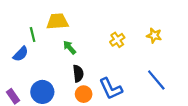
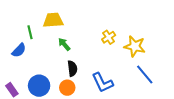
yellow star: (154, 35) -> (135, 46), moved, size x1.5
orange circle: (84, 94) -> (67, 88), moved

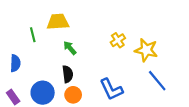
blue semicircle: (19, 50) -> (15, 63), moved, turned -42
black semicircle: (72, 68) -> (68, 74), moved

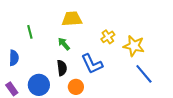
yellow trapezoid: (58, 22) -> (72, 19), moved
blue L-shape: (111, 89) -> (92, 64), moved
orange circle: (73, 95) -> (76, 87), moved

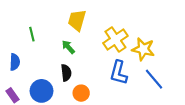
yellow trapezoid: (72, 19) -> (77, 20), turned -70
yellow cross: (108, 37) -> (115, 39), size x1.6
blue L-shape: (92, 64) -> (119, 73), moved, turned 40

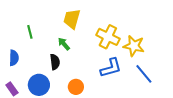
yellow cross: (115, 39) -> (108, 37), turned -30
black semicircle: (66, 73) -> (55, 62), moved
blue L-shape: (119, 73) -> (111, 68), turned -120

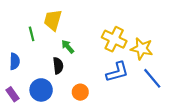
yellow trapezoid: (72, 19) -> (53, 20), moved

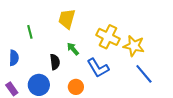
yellow trapezoid: (53, 20) -> (67, 19), moved
green arrow: (68, 47) -> (73, 49), moved
blue L-shape: (117, 72) -> (98, 68), moved, turned 75

